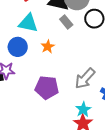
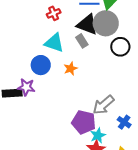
gray rectangle: (66, 22) -> (82, 41), moved
purple pentagon: (47, 88) -> (84, 122), moved

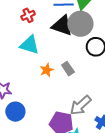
gray rectangle: (82, 41) -> (68, 69), moved
blue circle: (41, 65) -> (15, 112), moved

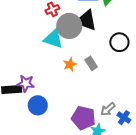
gray circle: (80, 24) -> (69, 26), moved
gray arrow: (81, 105) -> (108, 109), moved, size x0.7

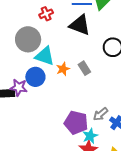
gray circle: (69, 26) -> (28, 39), moved
cyan triangle: (53, 39) -> (45, 56), moved
blue circle: (38, 105) -> (35, 77), moved

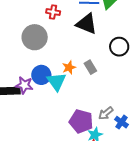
red cross: (46, 14) -> (53, 12), turned 32
cyan triangle: (45, 56) -> (56, 82), moved, turned 35

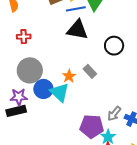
red cross: (53, 12) -> (24, 37), moved
gray circle: (35, 37) -> (30, 70), moved
purple star: (24, 85) -> (19, 97), moved

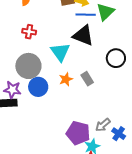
cyan triangle: (60, 92) -> (60, 52), moved

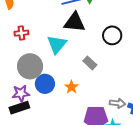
cyan triangle: (60, 52) -> (57, 44), turned 30
orange star: (66, 79) -> (71, 87), moved
gray arrow: (103, 125) -> (117, 103), turned -119

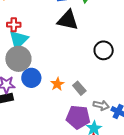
black circle: (112, 35) -> (104, 50), moved
cyan triangle: (57, 44) -> (19, 40), moved
gray rectangle: (90, 63) -> (79, 88), moved

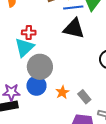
red cross: (14, 25) -> (29, 33), moved
gray circle: (18, 59) -> (40, 67), moved

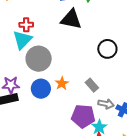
blue circle: (36, 86) -> (41, 89), moved
gray rectangle: (84, 97) -> (92, 85), moved

